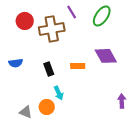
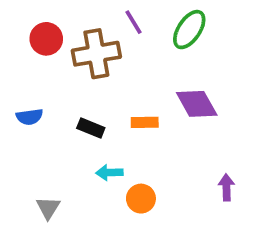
black rectangle: (49, 69) -> (91, 128), turned -48
cyan arrow: (59, 93) -> (109, 173), turned 112
orange circle: (47, 107) -> (141, 199), moved
gray triangle: (26, 112) -> (48, 208), turned 40

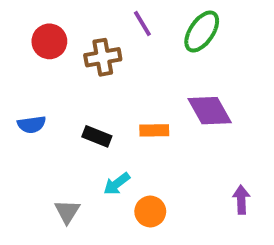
brown cross: (96, 54) -> (103, 57), size x0.7
cyan arrow: (109, 173) -> (117, 184), turned -35
gray triangle: (48, 208) -> (67, 211), moved

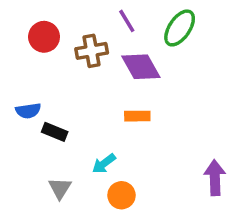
purple diamond: (210, 111) -> (141, 67), moved
black rectangle: (97, 136) -> (55, 132), moved
purple arrow: (241, 200) -> (215, 178), size x1.4
orange circle: (150, 211) -> (121, 195), moved

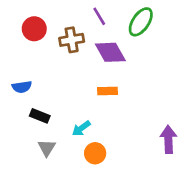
black rectangle: (55, 132) -> (40, 116), moved

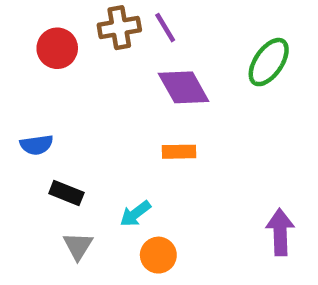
green ellipse: (141, 22) -> (269, 62), moved
brown cross: (72, 40) -> (119, 28), moved

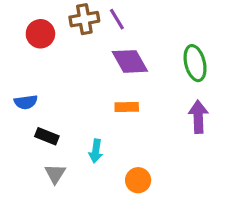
green ellipse: (269, 62) -> (195, 63), moved, turned -48
cyan arrow: (135, 214) -> (96, 151), turned -45
purple arrow: (280, 232) -> (198, 117), moved
orange circle: (158, 255) -> (138, 180), moved

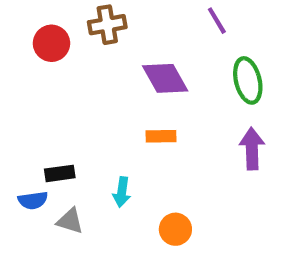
purple line: (117, 19) -> (217, 21), moved
blue semicircle: (26, 102) -> (33, 200), moved
black rectangle: (47, 136) -> (60, 173), turned -30
gray triangle: (55, 174) -> (70, 221), turned -45

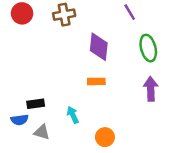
red circle: (51, 43) -> (22, 13), moved
purple diamond: (165, 78) -> (99, 47), turned 36
cyan arrow: (122, 192) -> (73, 115), turned 147

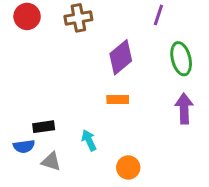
purple line: (130, 12) -> (158, 15), turned 49
purple diamond: (99, 47) -> (121, 57), turned 44

